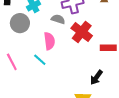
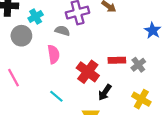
red cross: (82, 32) -> (88, 72), moved
cyan line: (40, 60) -> (56, 96), moved

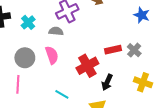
gray circle: (21, 36) -> (25, 58), moved
red cross: (88, 72) -> (87, 66), turned 35
pink line: (14, 78) -> (18, 84), turned 42

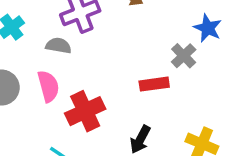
gray cross: (134, 50) -> (184, 56), moved
red cross: (87, 66) -> (85, 111), moved

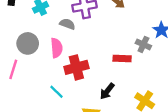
gray cross: (184, 56) -> (143, 44), turned -32

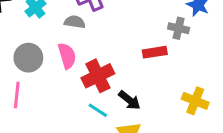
black arrow: (107, 91) -> (129, 100), moved, turned -78
cyan line: (57, 92) -> (98, 110), moved

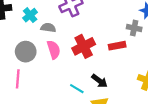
gray semicircle: (75, 22) -> (48, 28), moved
red cross: (98, 76) -> (84, 46), moved

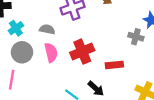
cyan cross: (30, 15) -> (16, 28), moved
red rectangle: (117, 46) -> (114, 65), moved

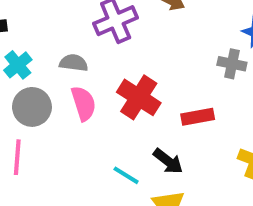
red cross: (82, 52) -> (139, 97), turned -30

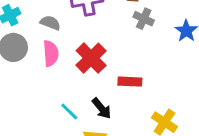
gray cross: (232, 64) -> (144, 19), moved

